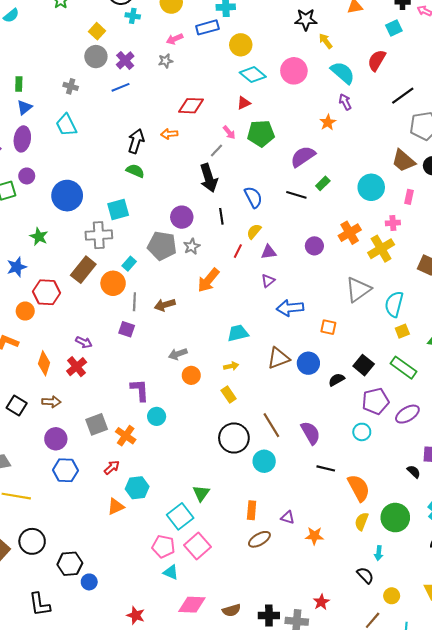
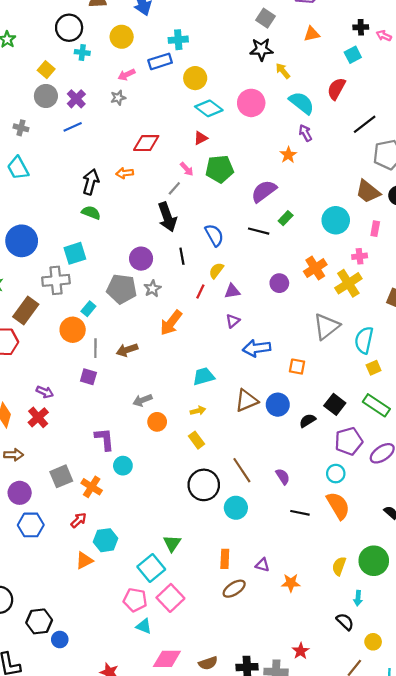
brown rectangle: (83, 270) -> (26, 310), moved
purple semicircle: (310, 433) -> (283, 477), size x0.7
orange semicircle: (359, 488) -> (338, 506), moved

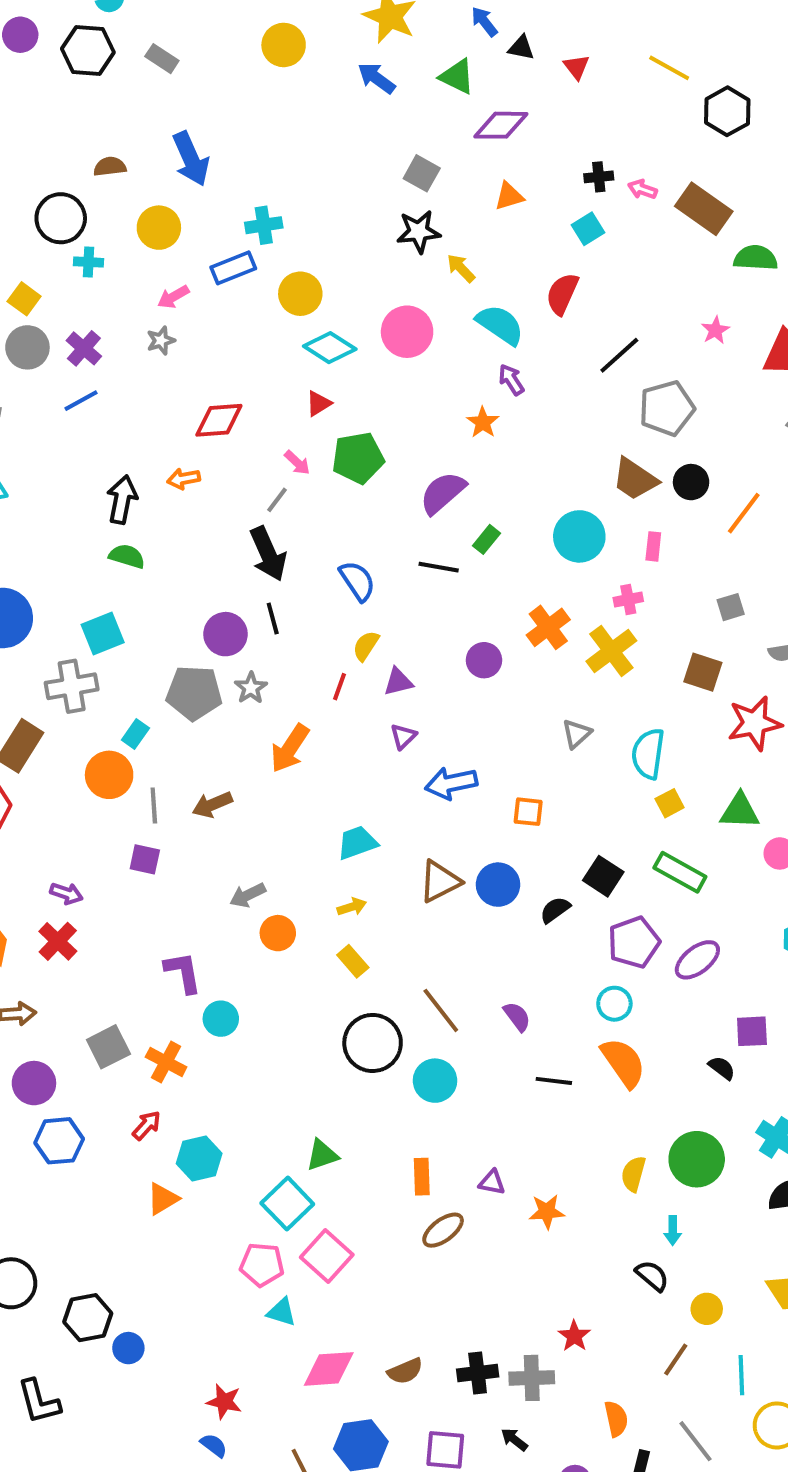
black line: (182, 256) -> (273, 619), moved
gray triangle: (326, 326) -> (577, 734), size x0.6
green triangle: (172, 543) -> (322, 1155), turned 42

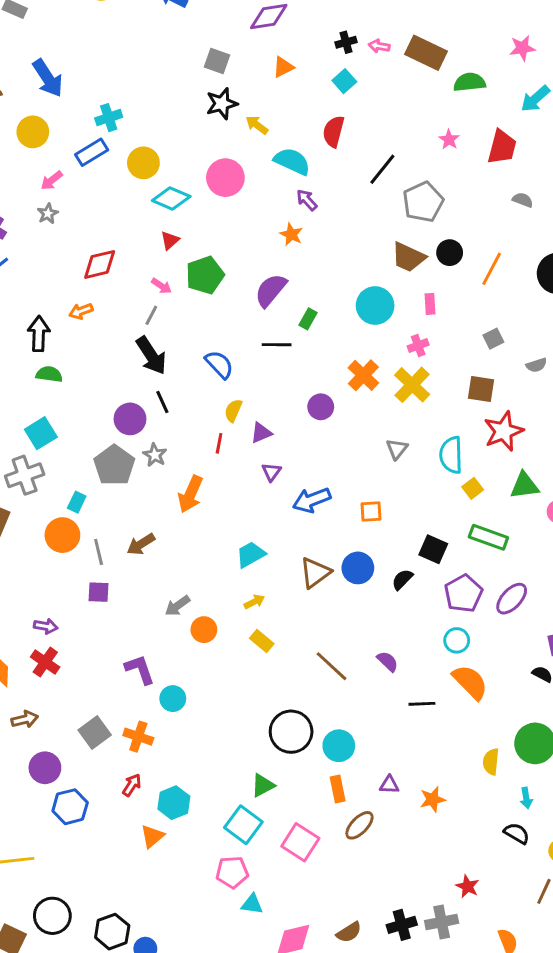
gray pentagon: (194, 693) -> (114, 465), turned -30
red star: (755, 723) -> (504, 431), moved
black circle: (373, 1043) -> (291, 732), moved
cyan circle: (435, 1081) -> (339, 746), moved
pink square: (327, 1256) -> (300, 842), moved

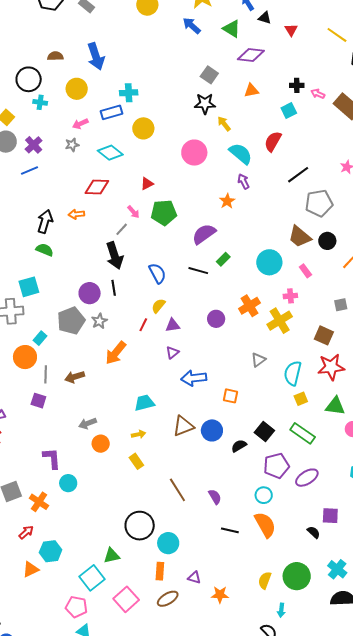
cyan diamond: (171, 198) -> (110, 153), moved
pink rectangle: (430, 304) -> (305, 271), turned -48

